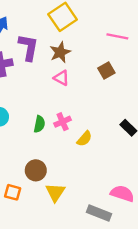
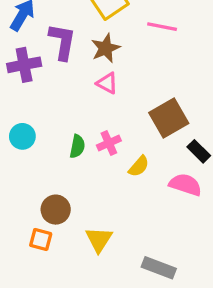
pink line: (117, 36) -> (162, 27), moved
brown square: (106, 70) -> (169, 118), moved, size x1.6
brown circle: (36, 170) -> (56, 210), moved
pink semicircle: (122, 194) -> (185, 185), moved

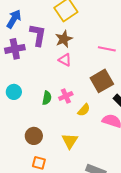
pink line: (162, 27) -> (107, 49), moved
orange square: (41, 239) -> (39, 163), moved
yellow triangle: (99, 239) -> (70, 141), moved

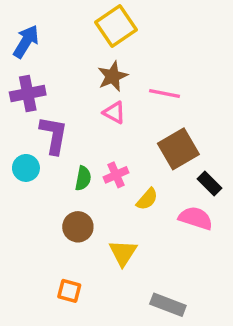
purple L-shape: (38, 35) -> (54, 135), moved
pink line: (107, 49) -> (164, 94), moved
brown circle: (34, 136) -> (78, 227), moved

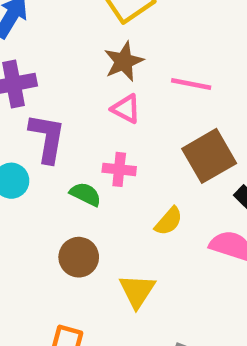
pink cross: (116, 175) -> (119, 169), moved, turned 30
green semicircle: (83, 178) -> (85, 194), turned -75

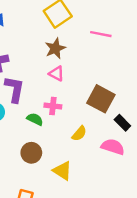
pink line: (191, 84) -> (101, 34), moved
brown square: (209, 156) -> (101, 99), turned -32
yellow triangle: (137, 291) -> (62, 171), turned -30

